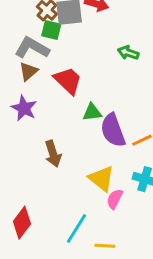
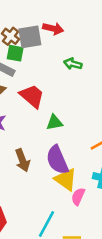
green arrow: (128, 53) -> (73, 64), moved
purple semicircle: (113, 130) -> (57, 160), moved

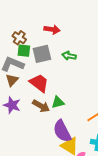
gray square: (30, 37) -> (42, 54), moved
brown arrow: (22, 160) -> (41, 106), moved, turned -36

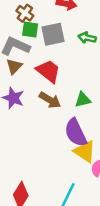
green triangle: (58, 102) -> (83, 100), moved

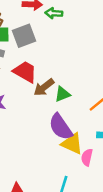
green arrow: (87, 38) -> (54, 13), moved
brown arrow: (50, 100) -> (44, 87), moved, turned 120

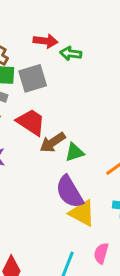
pink semicircle: (87, 157) -> (101, 253), moved

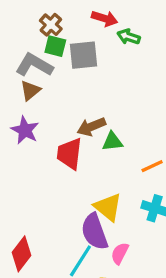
red trapezoid: (31, 122) -> (69, 154), moved, turned -128
purple semicircle: (70, 192) -> (94, 232), moved

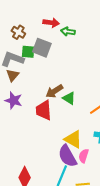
green square: (55, 46) -> (28, 52), moved
gray square: (83, 55) -> (42, 48), turned 36
green triangle: (112, 142) -> (69, 98), turned 48
pink semicircle: (120, 253) -> (84, 156), moved

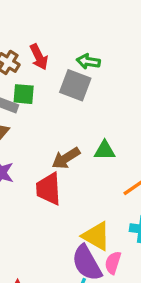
red arrow: (51, 23) -> (39, 57), moved, turned 56
gray square: (42, 48) -> (75, 85), moved
green triangle: (69, 98) -> (105, 150), moved, turned -32

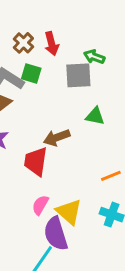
gray square: (75, 85) -> (78, 75), turned -36
green triangle: (105, 150) -> (95, 116), moved
pink semicircle: (113, 263) -> (40, 205), moved

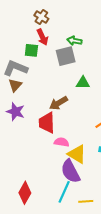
brown cross: (23, 43) -> (41, 17), moved
green square: (31, 73) -> (31, 50), moved
pink semicircle: (40, 205) -> (62, 142), moved, turned 80

